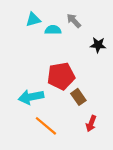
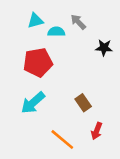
red pentagon: (61, 76) -> (38, 62), moved
cyan arrow: (31, 97) -> (33, 103), turned -30
orange line: (46, 126) -> (62, 140), moved

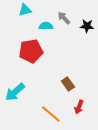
cyan triangle: (35, 21) -> (25, 10), moved
black star: (104, 48) -> (87, 26), moved
cyan arrow: (33, 103) -> (15, 92), moved

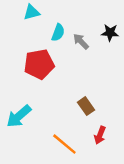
gray arrow: (64, 18) -> (81, 41), moved
cyan semicircle: (46, 26) -> (58, 33), turned 112

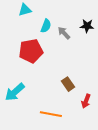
red arrow: (100, 135) -> (86, 101), moved
orange line: (64, 144) -> (51, 114), turned -30

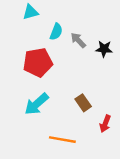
black star: (87, 26) -> (104, 49), moved
cyan arrow: (15, 92) -> (37, 104), moved

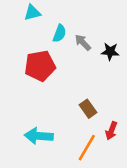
cyan arrow: (37, 104) -> (39, 136), moved, turned 45
orange line: (62, 140) -> (87, 148), moved, turned -70

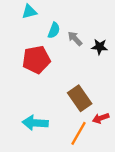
brown rectangle: (88, 109) -> (80, 98), size x1.5
red arrow: (111, 131) -> (101, 118), turned 49

